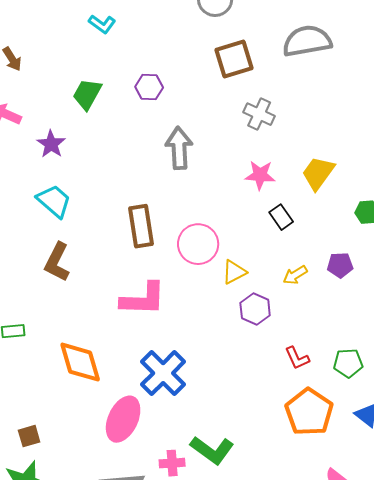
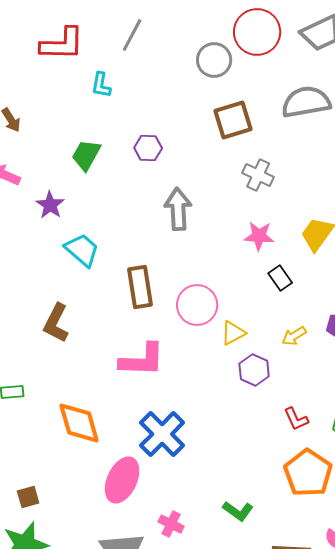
cyan L-shape: (102, 24) -> (101, 85), turned 64
cyan trapezoid: (54, 201) -> (82, 250), moved
green L-shape: (212, 450) -> (238, 511), moved, size x0.7
pink cross: (172, 463) -> (171, 524), turned 30

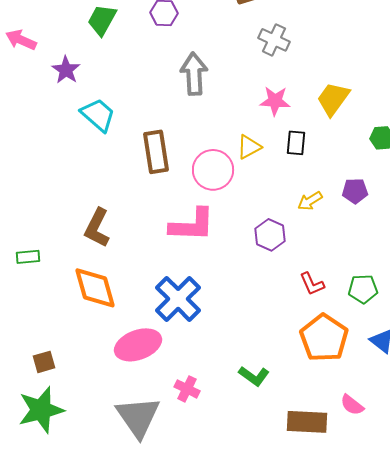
black rectangle: (280, 278) -> (296, 143), turned 40
brown L-shape: (56, 323) -> (97, 228), moved
yellow triangle: (233, 333) -> (249, 147), moved
pink L-shape: (142, 360) -> (192, 225), moved
pink ellipse: (122, 480) -> (138, 345), turned 45

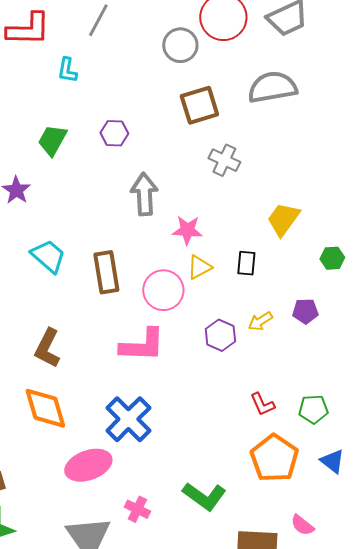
pink star: (275, 101) -> (187, 230), moved
cyan trapezoid: (98, 115) -> (48, 256), moved
purple hexagon: (270, 235) -> (220, 335), moved
green L-shape: (254, 376) -> (204, 496), size x1.4

